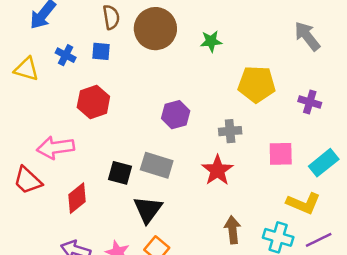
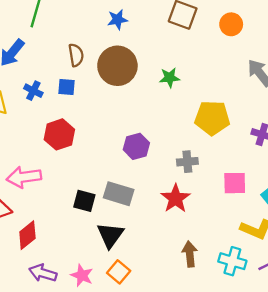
red diamond: (77, 198) -> (27, 235), moved

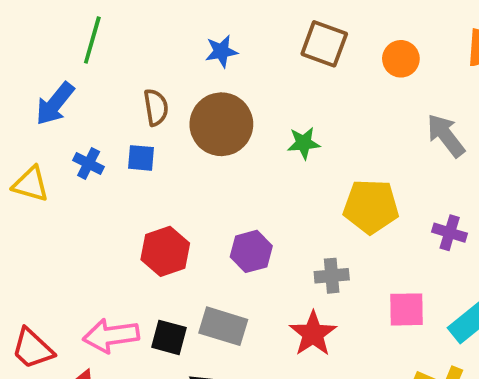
red hexagon: (59, 134) -> (165, 251), moved
pink arrow: (24, 177) -> (111, 336), moved

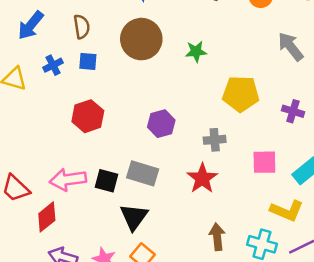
brown semicircle: (156, 107) -> (82, 27), moved
blue cross: (89, 164) -> (53, 65), turned 36
red hexagon: (165, 251) -> (88, 116), moved

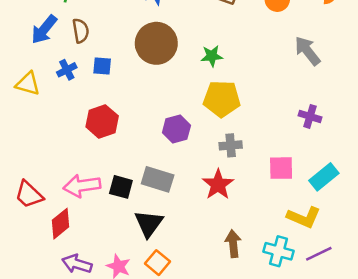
brown semicircle: (82, 27) -> (81, 31), moved
yellow pentagon: (241, 94) -> (222, 99), moved

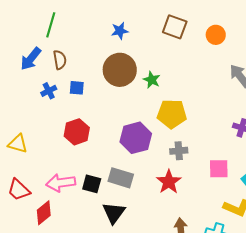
green star: (212, 56) -> (152, 80), moved, turned 30
yellow triangle: (28, 84) -> (18, 144), moved
purple hexagon: (176, 129) -> (136, 138), size x1.4

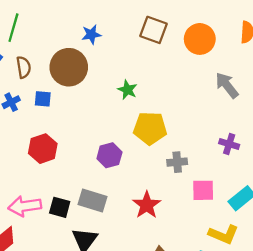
orange circle: (216, 35) -> (200, 39), size x1.4
brown circle: (120, 70) -> (69, 67), moved
purple hexagon: (136, 138) -> (109, 155), size x0.7
gray cross: (179, 151) -> (177, 162), moved

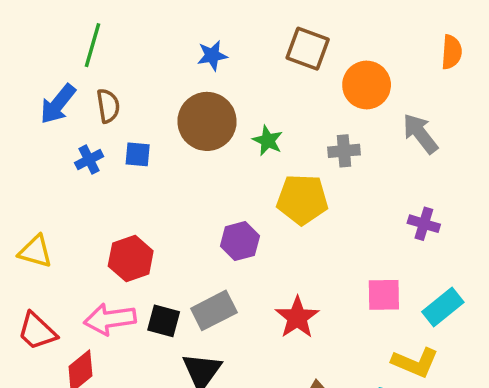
orange circle: (200, 39) -> (367, 85), moved
brown circle: (69, 67) -> (207, 121), moved
red hexagon: (43, 149) -> (131, 258), moved
gray cross: (177, 162) -> (344, 151), moved
gray rectangle: (92, 200) -> (214, 310), turned -44

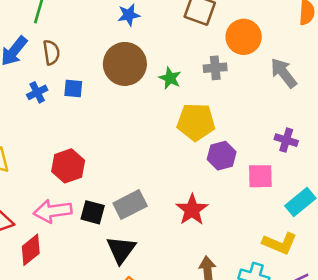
gray cross: (344, 151) -> (215, 68), moved
purple hexagon: (240, 241) -> (222, 156), moved
pink square: (384, 295) -> (260, 176), moved

